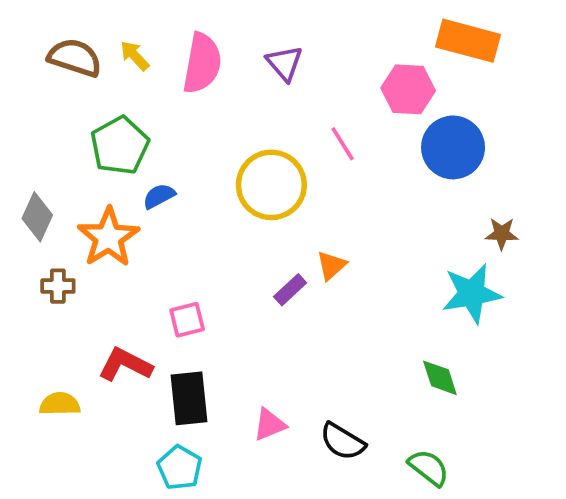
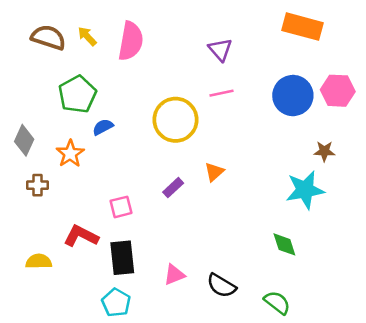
purple triangle: (284, 63) -> (220, 50), moved
pink hexagon: (408, 89) -> (338, 91), moved
pink line: (343, 144) -> (221, 93), turned -70
orange star: (108, 237) -> (70, 154), size x0.7
purple rectangle: (290, 290) -> (173, 188), moved

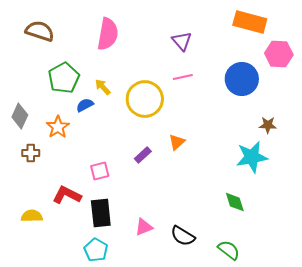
yellow arrow: (87, 36) -> (103, 87), moved
pink hexagon: (338, 91) -> (279, 54), moved

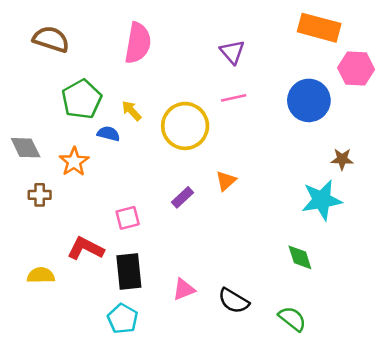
blue semicircle: (85, 105) -> (108, 134), turned 42
gray diamond: (20, 116) -> (26, 148), turned -50

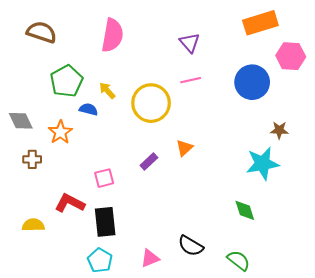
orange rectangle: (319, 28) -> (260, 23), turned -32
pink triangle: (184, 289) -> (150, 258), moved

